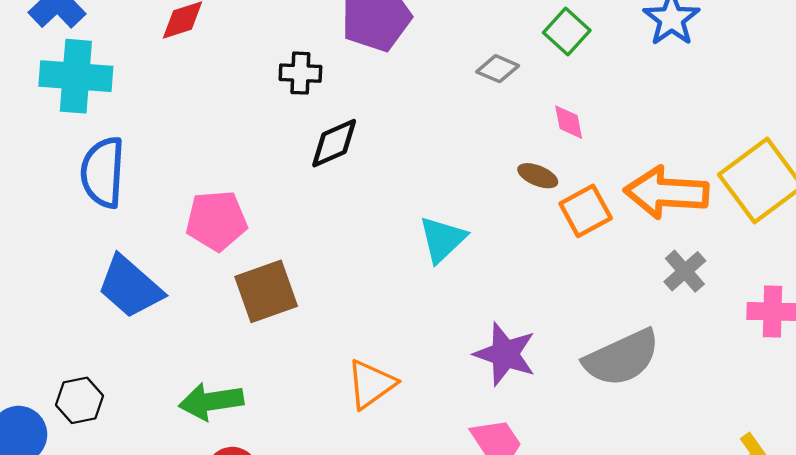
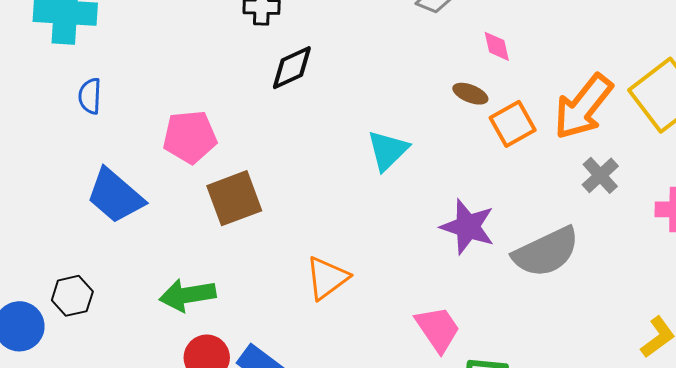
blue semicircle: (103, 172) -> (90, 96), size x0.6
orange arrow: (666, 193) -> (583, 107), turned -54
purple star: (505, 354) -> (468, 227), moved

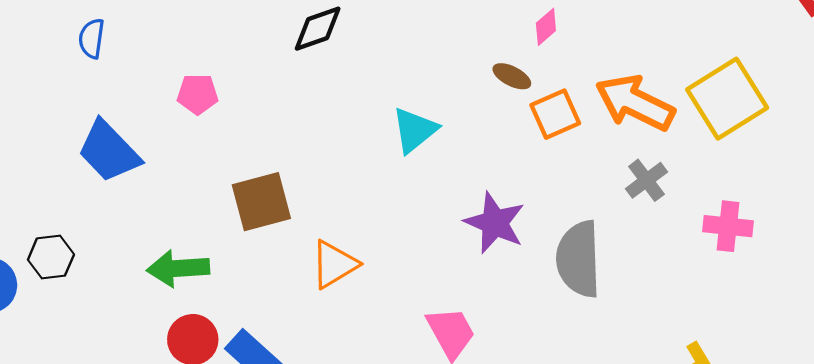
pink diamond: (497, 46) -> (546, 27), turned 56
orange arrow: (583, 107) -> (635, 103), turned 72
pink pentagon: (190, 137) -> (198, 94), size x0.7
brown square: (234, 198) -> (261, 202), moved
gray semicircle: (546, 252) -> (579, 259), turned 108

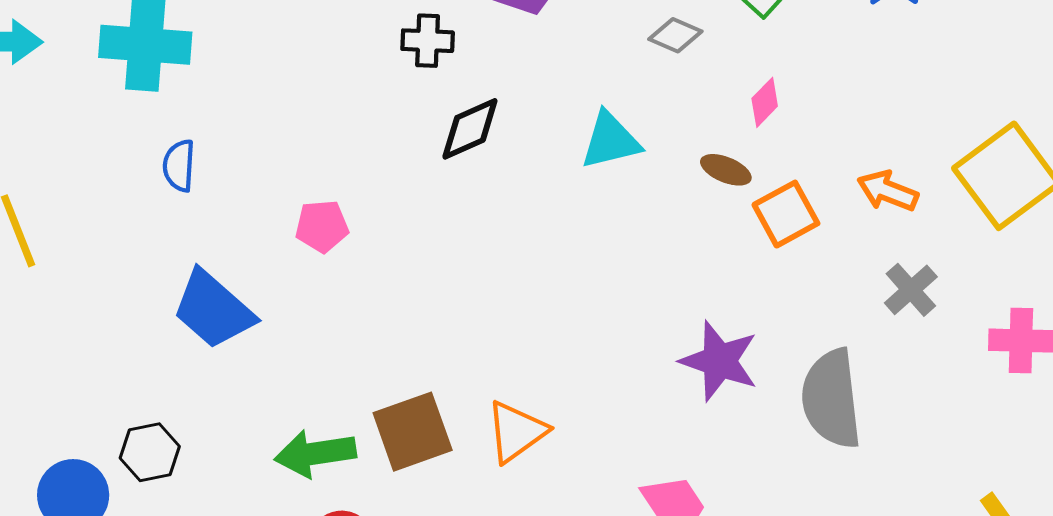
orange arrow: (635, 103) -> (888, 191), size x0.6
cyan triangle: (415, 130) -> (610, 140), moved, turned 30
brown square: (261, 202) -> (413, 432), moved

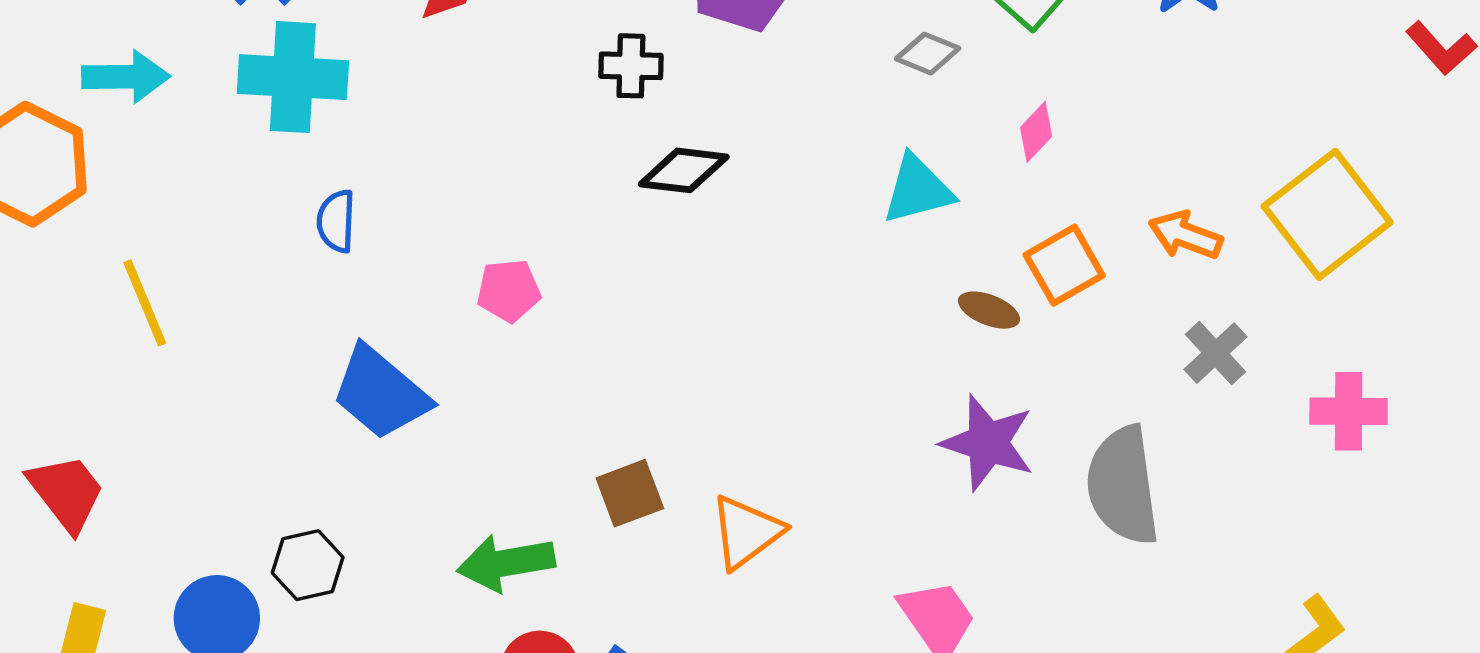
black diamond: (470, 129) -> (684, 170), turned 32
cyan triangle: (610, 140) -> (918, 190), moved
brown ellipse: (726, 170) -> (989, 310), moved
brown square: (413, 432) -> (630, 493), moved, size x0.7

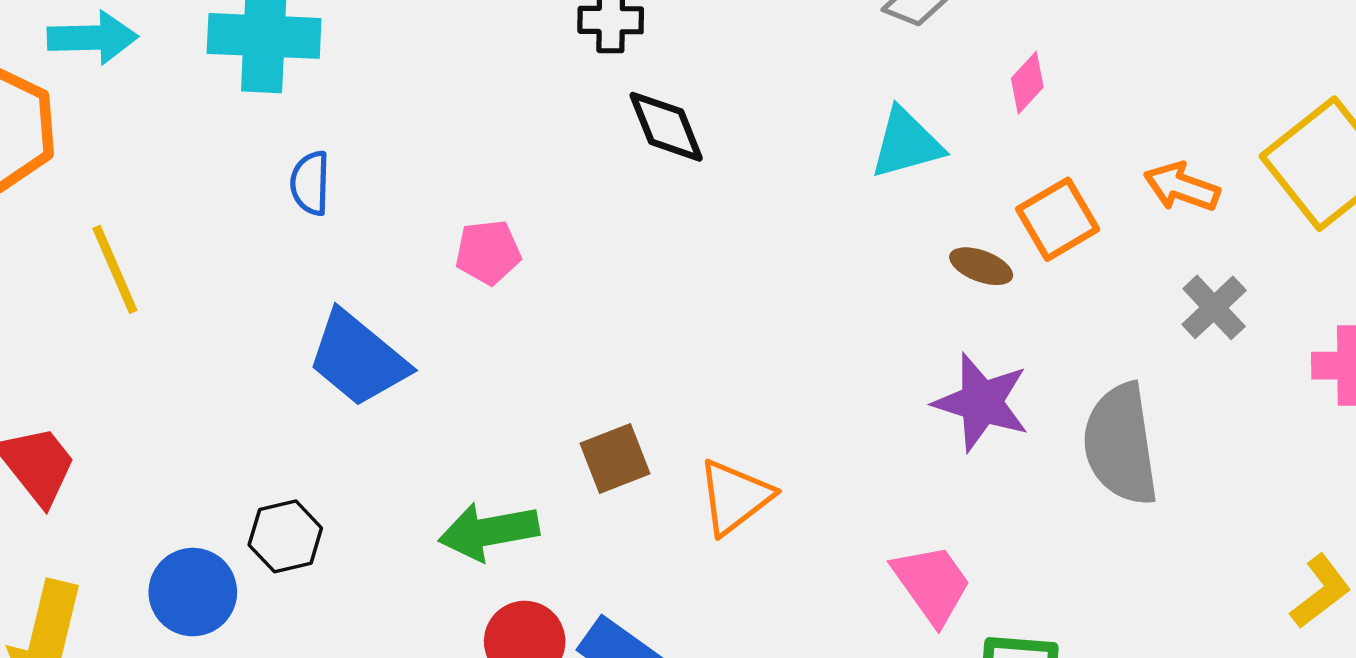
black diamond: (684, 170) -> (666, 127), turned 62

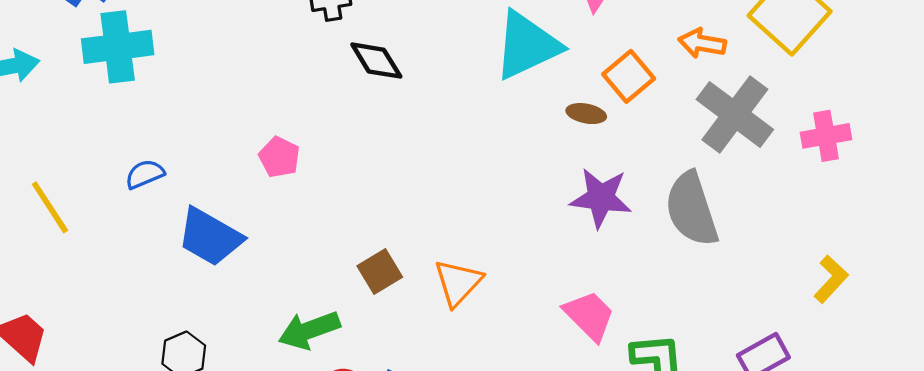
cyan triangle: (906, 143) -> (527, 45), size x1.5
blue semicircle: (310, 183) -> (145, 174), moved, turned 75
pink pentagon: (488, 252) -> (279, 157), turned -30
gray cross: (1214, 307) -> (735, 115), size x1.8

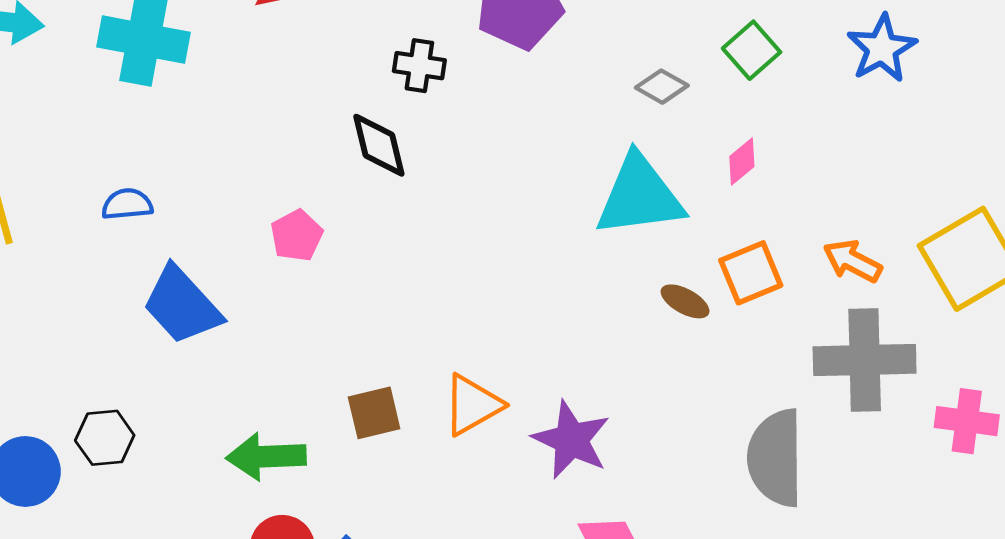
black diamond: (376, 61) -> (379, 145), moved
gray cross: (735, 115) -> (865, 360), turned 34
purple star: (601, 198) -> (571, 440), moved
orange triangle: (458, 283) -> (472, 405), moved

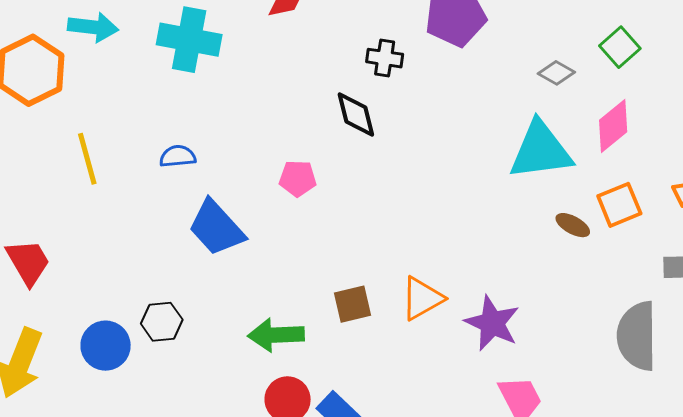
pink diamond: (742, 162) -> (613, 126), size x1.6
pink pentagon: (297, 236) -> (298, 178), turned 30

